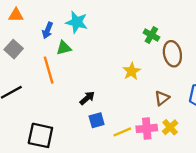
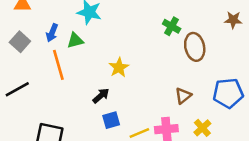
blue arrow: (48, 30) -> (52, 33), moved
yellow star: (132, 71) -> (119, 67), moved
yellow cross: (170, 127) -> (202, 128), moved

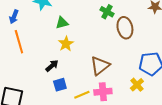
green triangle: (75, 40) -> (62, 23), moved
brown triangle: (183, 96) -> (100, 66), moved, size x1.5
yellow cross: (202, 128) -> (137, 85), moved

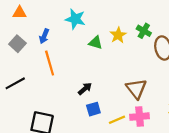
green triangle: (62, 23) -> (96, 43), turned 32
yellow star: (66, 44) -> (118, 35), moved
brown triangle: (100, 66) -> (136, 89), turned -30

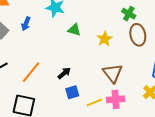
green cross: (144, 31) -> (129, 14), moved
yellow star: (118, 35) -> (105, 39), moved
orange line: (50, 63) -> (31, 72), moved, turned 55

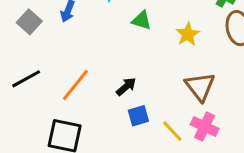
pink cross: (116, 99) -> (205, 127), turned 30
yellow line: (94, 102) -> (172, 131), turned 70

